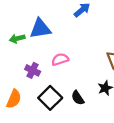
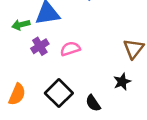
purple cross: (33, 70) -> (40, 46), moved, turned 32
black semicircle: (78, 98) -> (93, 103), moved

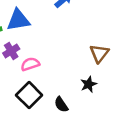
pink semicircle: (70, 49) -> (30, 64), moved

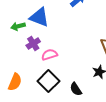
blue triangle: (18, 20) -> (39, 17), turned 30

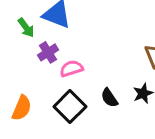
green arrow: (18, 26) -> (26, 28), turned -112
black semicircle: (76, 89) -> (109, 98), moved

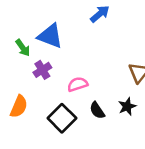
pink semicircle: (71, 69) -> (78, 84), moved
orange semicircle: (22, 108) -> (19, 106), moved

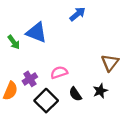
purple cross: (42, 70) -> (30, 79), moved

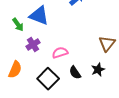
purple cross: (30, 79) -> (33, 45), moved

